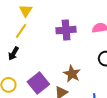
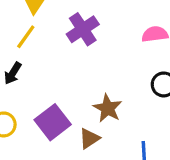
purple cross: (66, 30) -> (83, 29), moved, turned -30

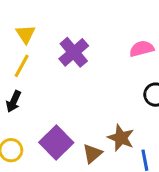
brown star: (108, 108) -> (121, 138), moved

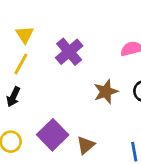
brown star: (121, 138) -> (106, 92), moved, turned 30

